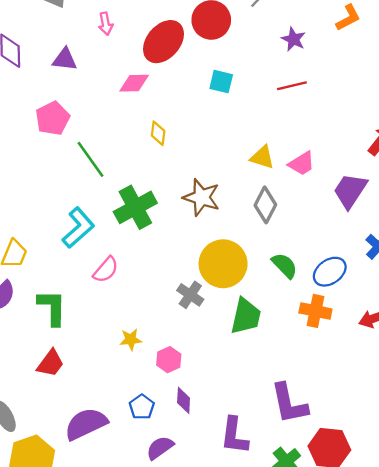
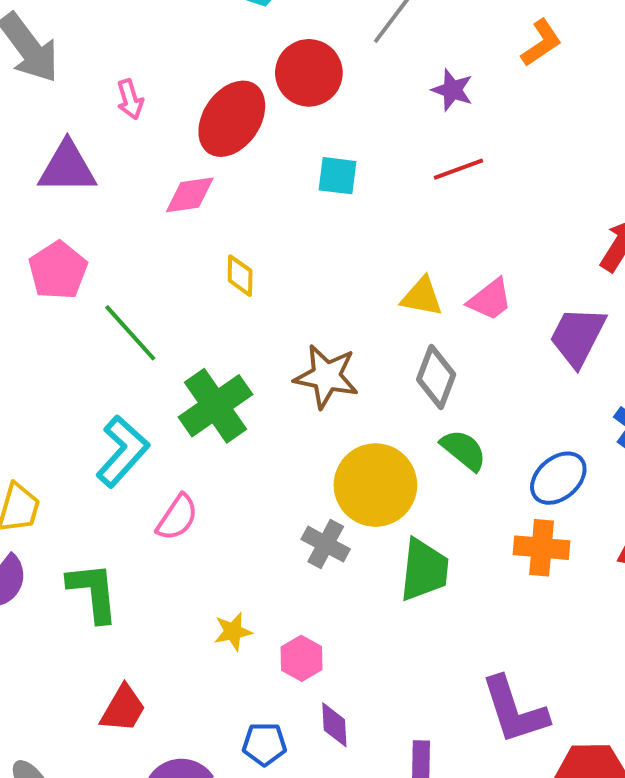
purple triangle: (65, 59) -> (67, 168), size x1.4
green semicircle: (285, 265) -> (464, 450), moved
red trapezoid: (50, 363) -> (123, 709), moved
blue pentagon: (142, 407) -> (264, 744), turned -30

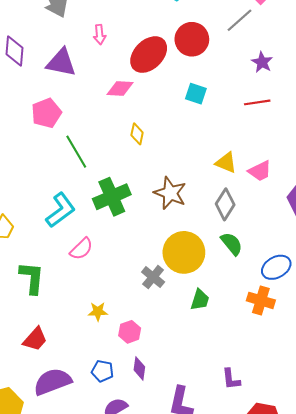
green trapezoid: (424, 570) -> (200, 300), size x0.7
purple L-shape: (514, 710) -> (231, 379), size x0.6

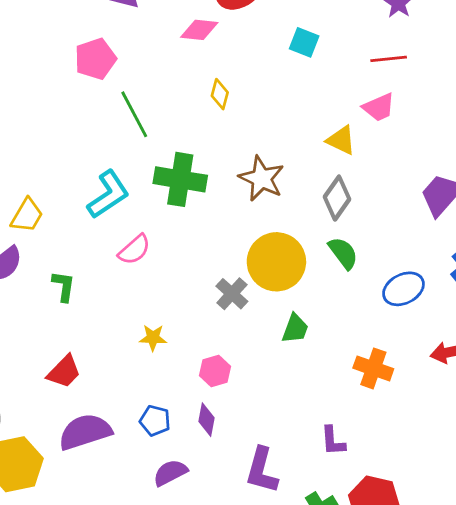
pink trapezoid: (260, 171) -> (379, 107), moved
green cross: (112, 197) -> (180, 179), turned 30
green L-shape: (32, 278) -> (64, 286), size x0.7
orange cross: (261, 300) -> (373, 368), moved
pink hexagon: (130, 332) -> (215, 371), moved

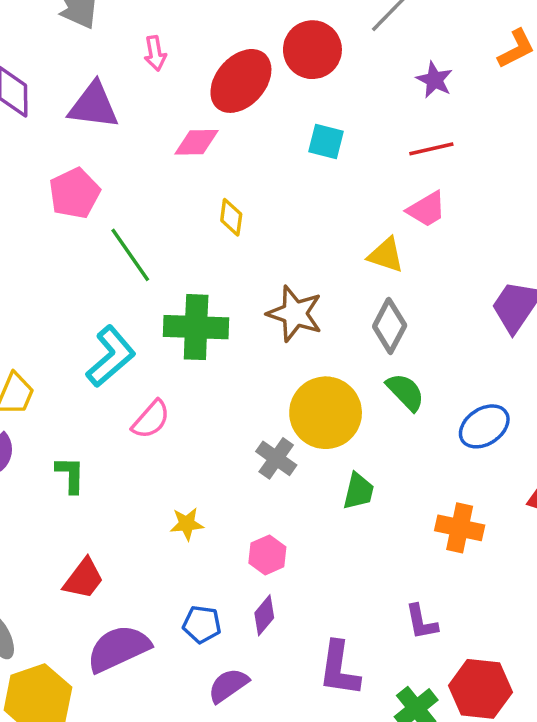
purple diamond: (206, 420) -> (264, 615), turned 36

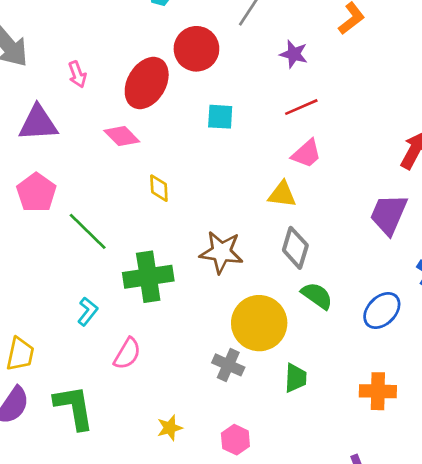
pink diamond: (196, 142) -> (122, 136), turned 57
cyan L-shape: (111, 356) -> (88, 311), size x0.6
green L-shape: (70, 475) -> (74, 407), size x1.6

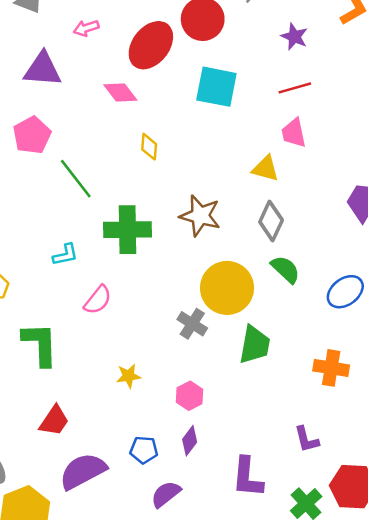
pink arrow: (77, 74) -> (86, 28), turned 85
cyan square: (220, 117) -> (216, 87), size x1.6
pink trapezoid: (306, 154) -> (294, 133), turned 112
cyan L-shape: (88, 311) -> (65, 255), turned 32
green trapezoid: (296, 378) -> (255, 345), size x1.4

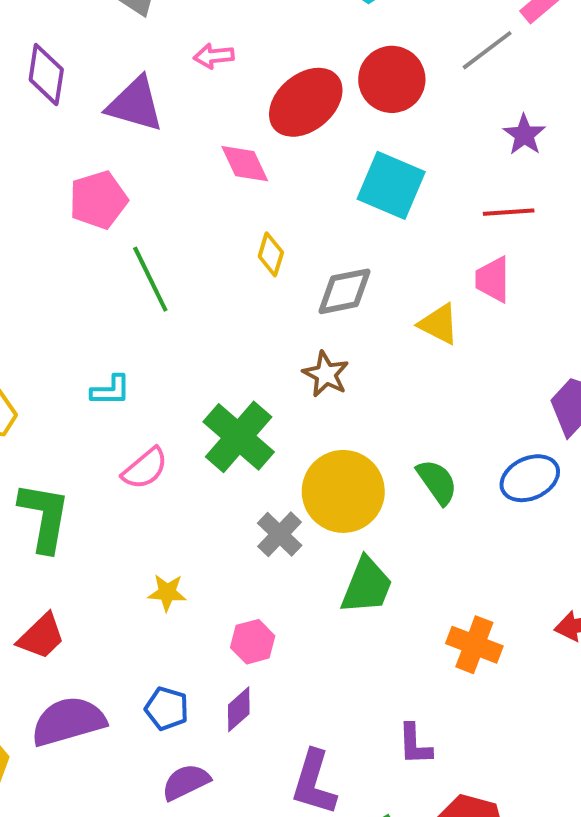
brown star: (200, 216) -> (326, 374), size x0.7
gray diamond: (271, 221) -> (344, 291), moved, turned 42
green cross: (127, 230) -> (239, 437), moved, turned 30
blue ellipse: (345, 292) -> (530, 478), moved

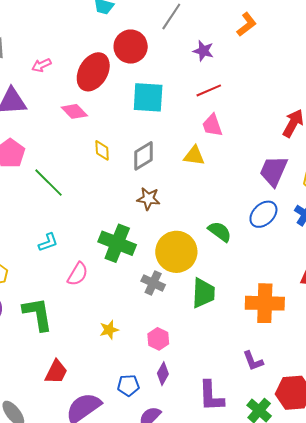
orange cross: (474, 645) -> (265, 303), size x1.4

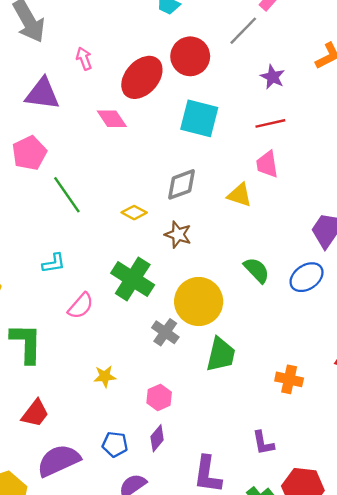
pink arrow: (41, 65) -> (84, 59), turned 84
yellow diamond: (102, 150) -> (134, 213), moved, turned -70
green semicircle: (220, 232) -> (257, 270), moved
orange cross: (265, 303) -> (289, 379), size x0.6

